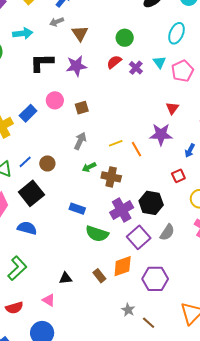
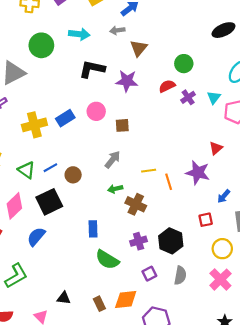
blue rectangle: (77, 209) -> (93, 229), turned 56
purple cross: (122, 210) -> (139, 241), size x0.7
blue semicircle: (27, 228) -> (36, 237), turned -78
gray semicircle: (167, 232) -> (180, 275), turned -36
purple square: (139, 237) -> (149, 274), size x0.6

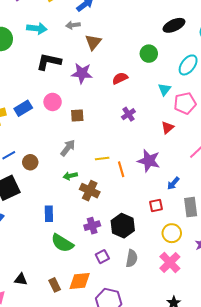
green circle: (184, 64) -> (149, 54), moved
purple cross: (188, 97) -> (128, 114), moved
red triangle: (216, 148) -> (168, 128), moved

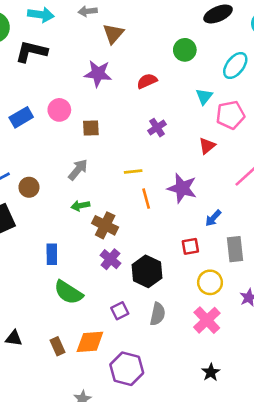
black L-shape: (49, 62) -> (31, 51), moved
yellow line: (102, 159) -> (133, 171), moved
purple cross: (92, 226) -> (110, 259), moved, turned -35

